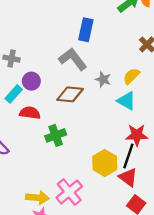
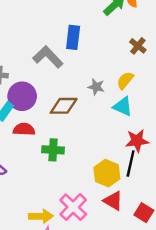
gray L-shape: (73, 59) -> (48, 57), moved
purple circle: (31, 81) -> (22, 96), size x1.5
green cross: (56, 135) -> (53, 150), turned 30
red triangle: (128, 177) -> (113, 201), moved

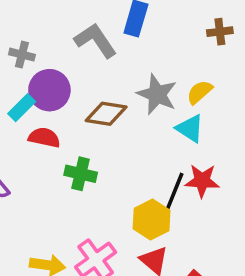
brown cross: (138, 46) -> (220, 32), moved, turned 35
gray star: (96, 87) -> (157, 94), size x1.6
black line: (131, 163) -> (175, 191), moved

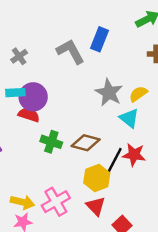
gray cross: (22, 55) -> (19, 56), turned 35
purple circle: (49, 90) -> (33, 97), moved
cyan rectangle: (22, 108) -> (15, 93), turned 36
brown diamond: (106, 114) -> (86, 143), moved

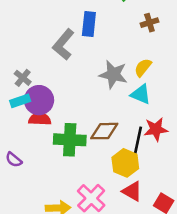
gray L-shape: (70, 52) -> (63, 44), turned -96
gray cross: (19, 56) -> (23, 78), moved
green cross: (51, 142) -> (70, 140), size x1.4

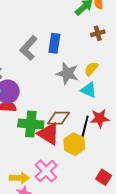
blue rectangle: (89, 24) -> (54, 43), moved
red triangle: (132, 191) -> (49, 134), moved, size x1.4

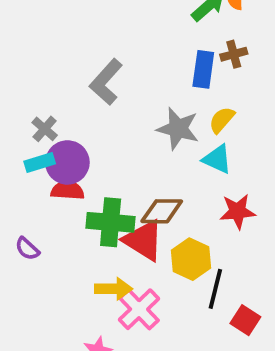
blue rectangle: (54, 43) -> (203, 69), moved
black line: (85, 126) -> (215, 289), moved
yellow arrow: (19, 178) -> (113, 289), moved

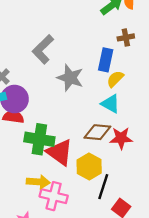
blue rectangle: (203, 69) -> (106, 60), moved
gray star: (178, 129) -> (70, 78), moved
brown diamond: (162, 211) -> (97, 132), moved
pink cross: (139, 309) -> (54, 196), turned -36

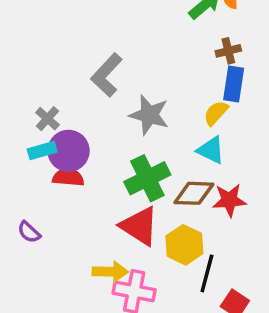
blue rectangle: (106, 60) -> (234, 84), moved
green cross: (39, 139) -> (147, 178), moved, turned -32

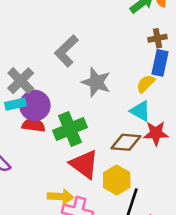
gray cross: (47, 119) -> (21, 81), size x1.5
green cross: (147, 178) -> (70, 129), moved
red star: (229, 200) -> (156, 133), moved

